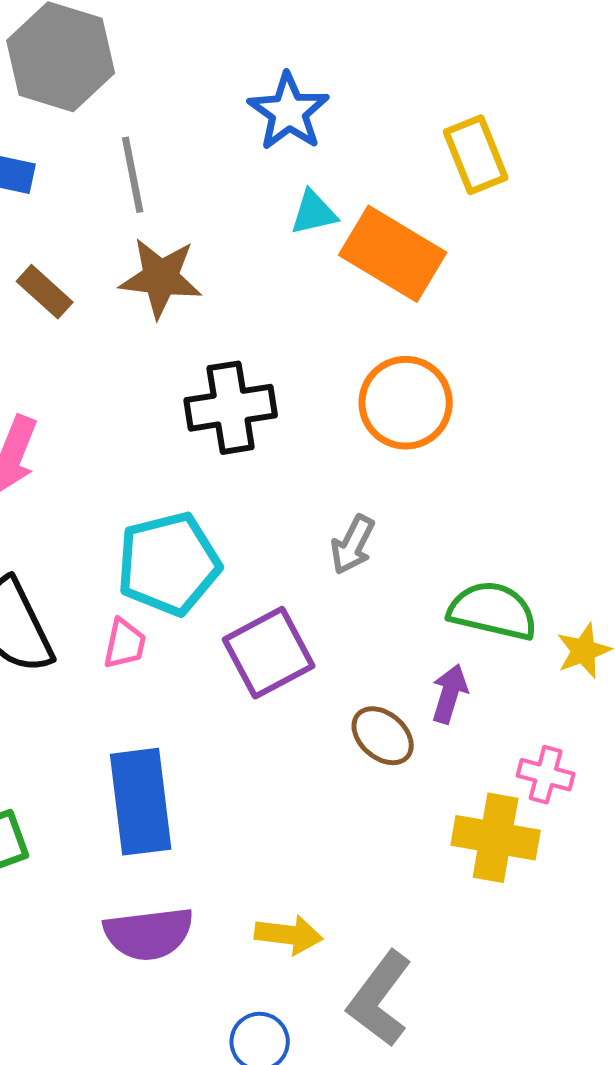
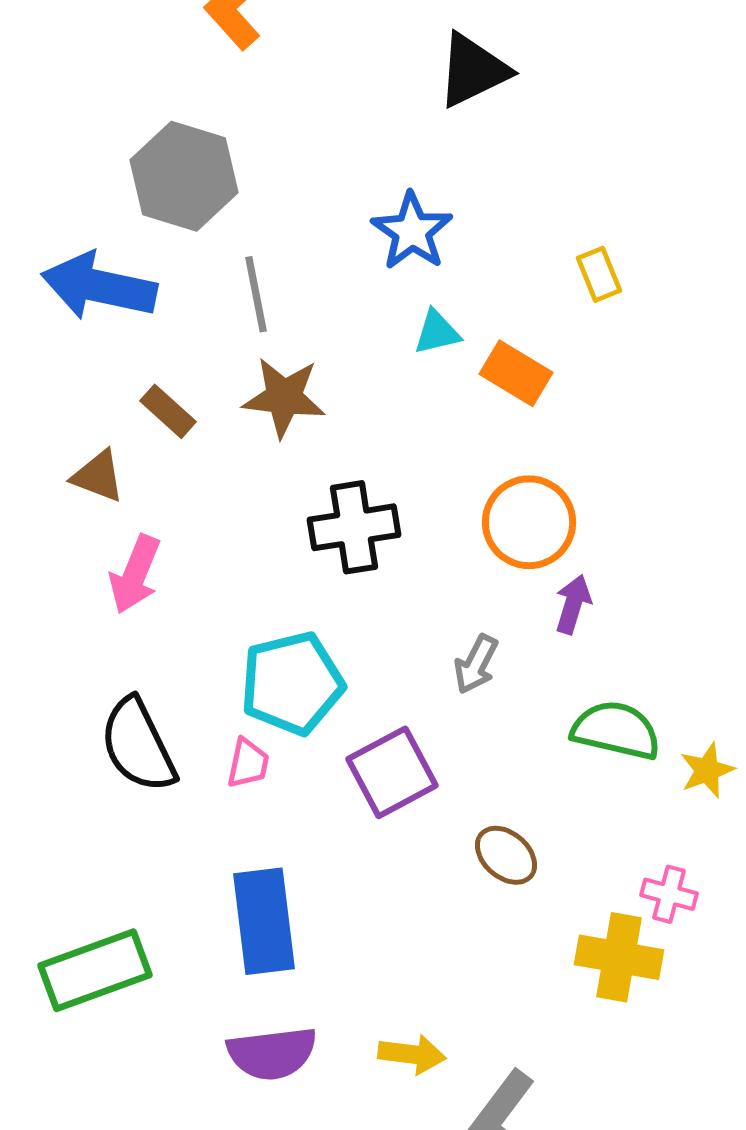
yellow rectangle: (476, 155) -> (599, 274), size x0.7
orange rectangle: (393, 254) -> (516, 373), size x0.7
purple arrow: (450, 694) -> (573, 604), moved

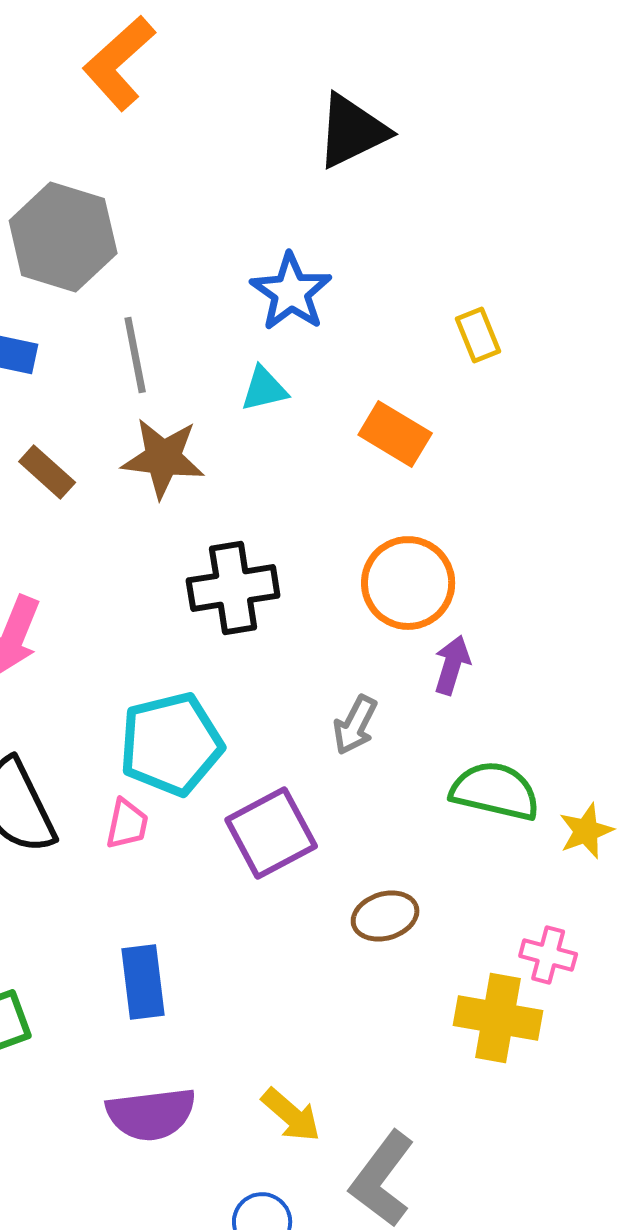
cyan triangle: (437, 332) -> (264, 389), moved
brown ellipse: (506, 855) -> (385, 916), turned -58
blue rectangle: (264, 921) -> (143, 982), size x0.7
yellow arrow: (412, 1054) -> (291, 1115), turned 34

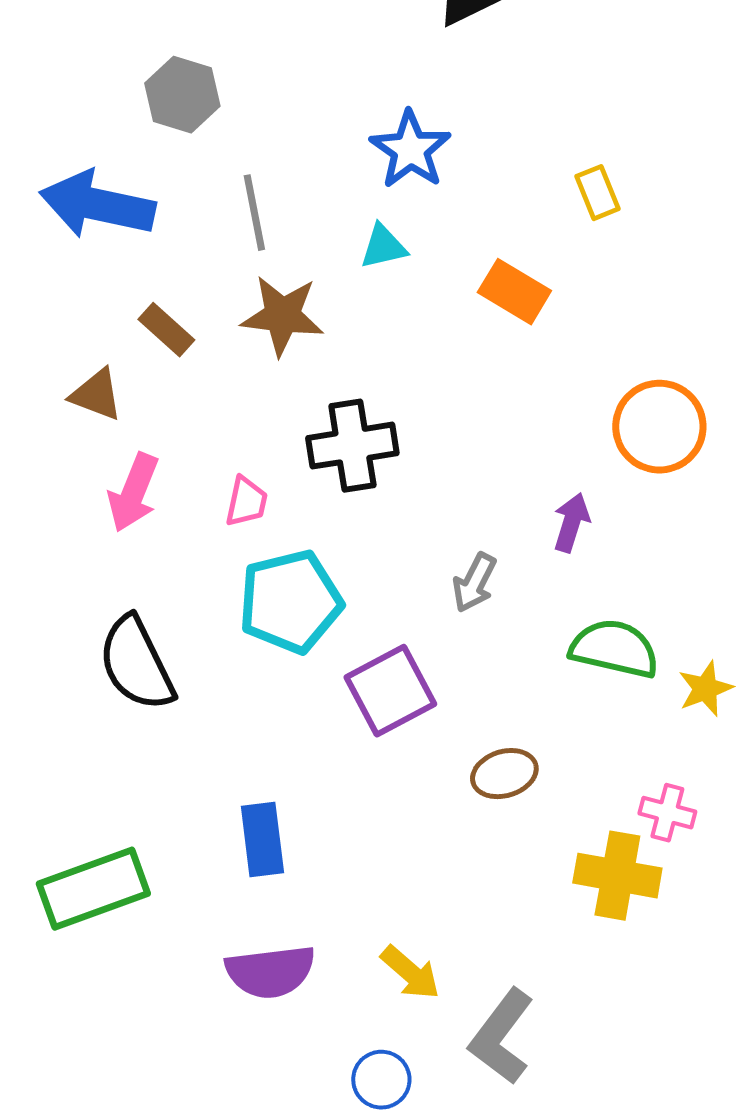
gray hexagon: (63, 237) -> (182, 95), size x0.7
orange circle: (408, 583) -> (659, 427), moved
pink trapezoid: (127, 824) -> (246, 502), moved

